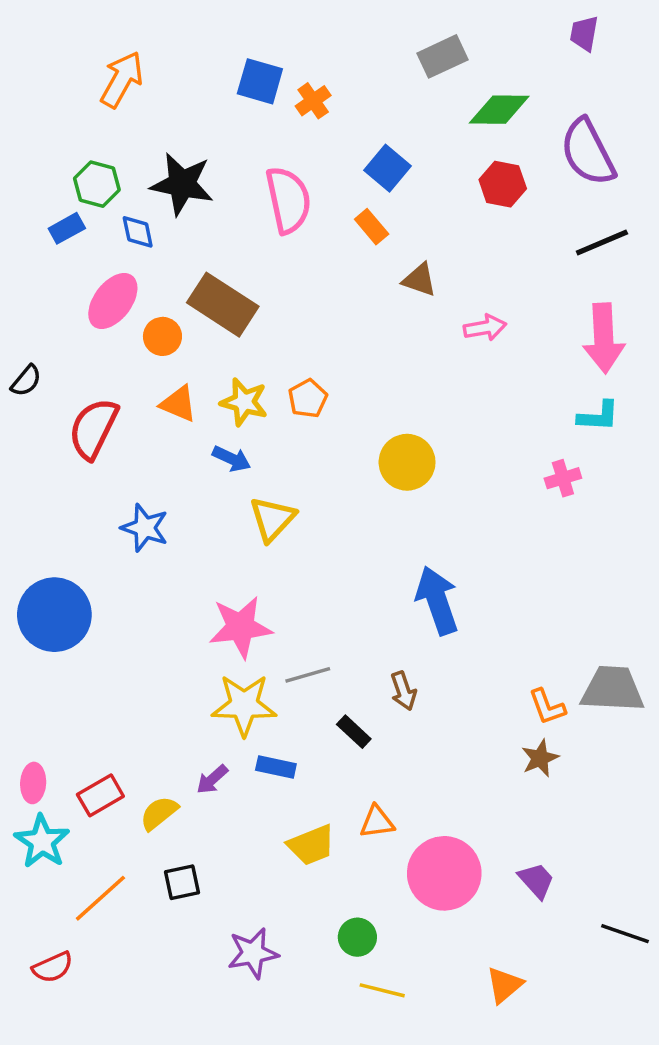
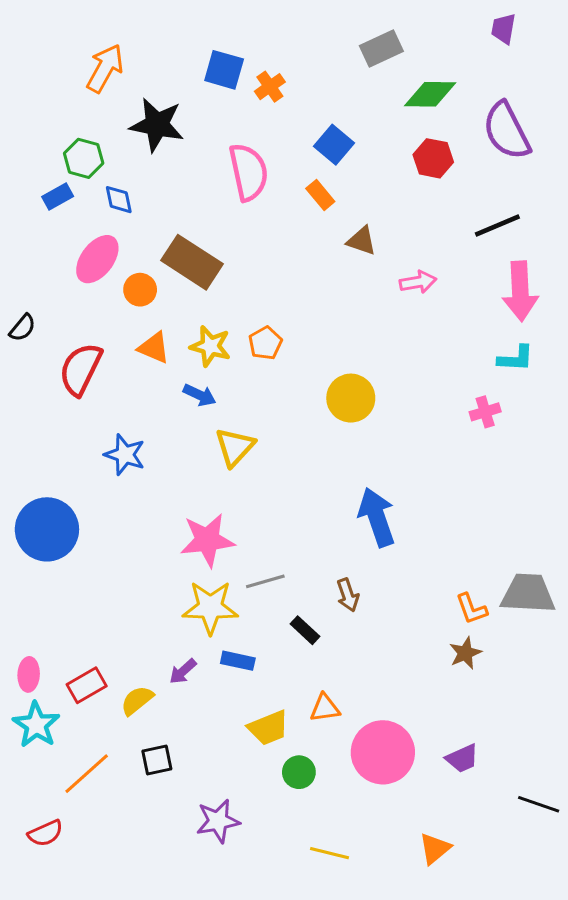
black star: (182, 184) -> (157, 125), moved
black line: (602, 243) -> (497, 226), moved
purple trapezoid: (536, 880) -> (462, 758), turned 108
green circle: (357, 937) -> (299, 772), moved

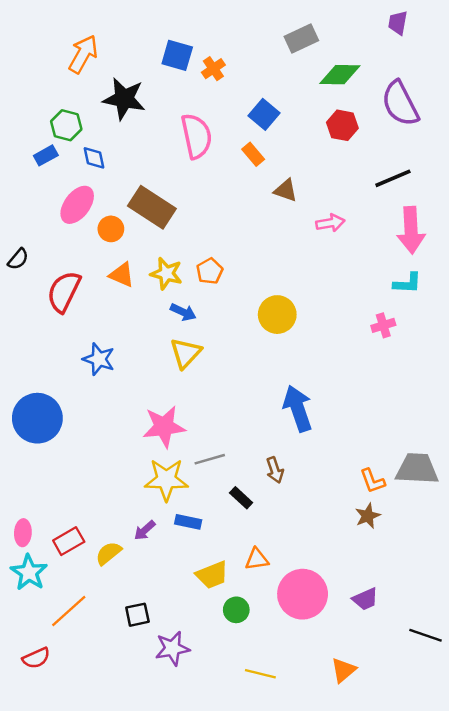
blue arrow: (200, 395) -> (183, 312), moved
black square: (157, 760) -> (137, 615), moved

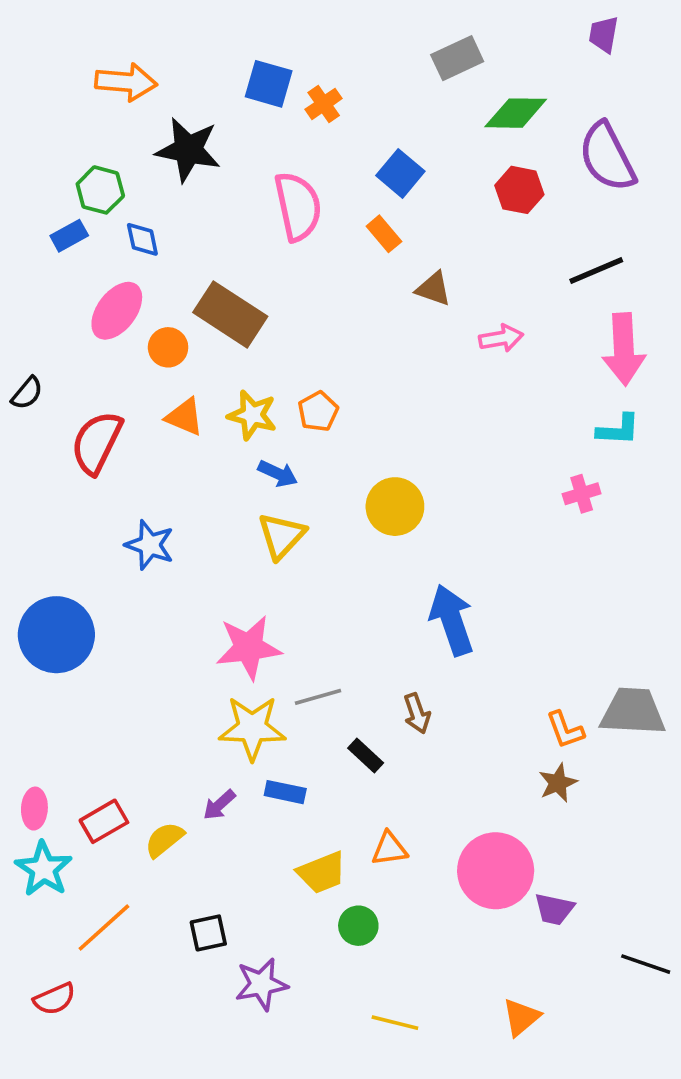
orange arrow: (83, 54) -> (126, 82), turned 66
yellow circle: (277, 315) -> (395, 507), moved
pink circle: (303, 594) -> (496, 871), moved
purple trapezoid: (365, 599) -> (554, 909), turned 36

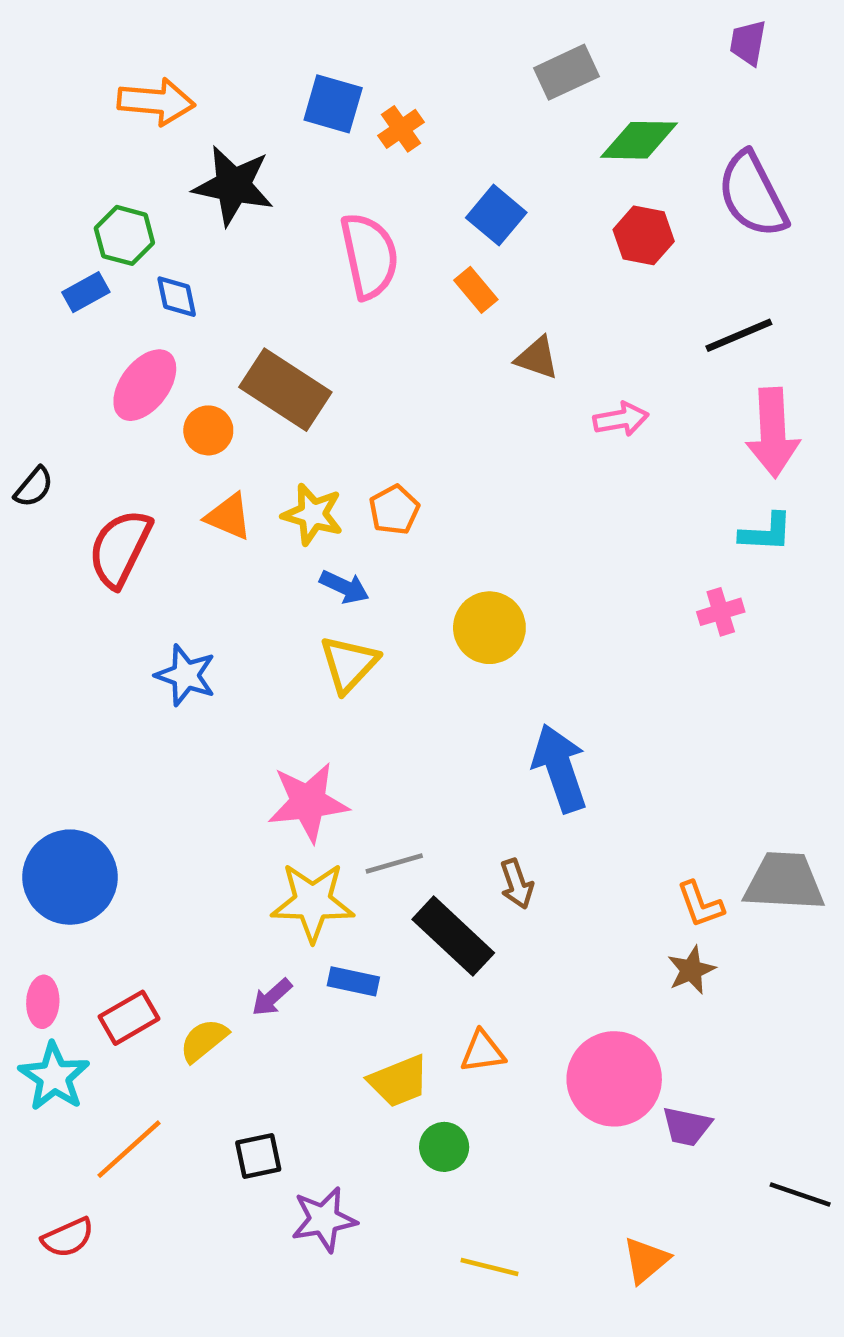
blue circle: (56, 635) -> (70, 877), moved
black rectangle: (366, 755) -> (453, 936), size x1.8

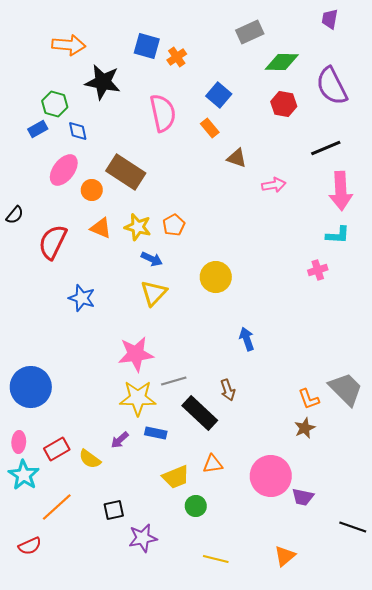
blue arrow: (560, 768) -> (247, 339), size x0.6
gray trapezoid: (784, 882) -> (346, 389), turned 42
yellow semicircle: (204, 1040) -> (90, 459), turned -105

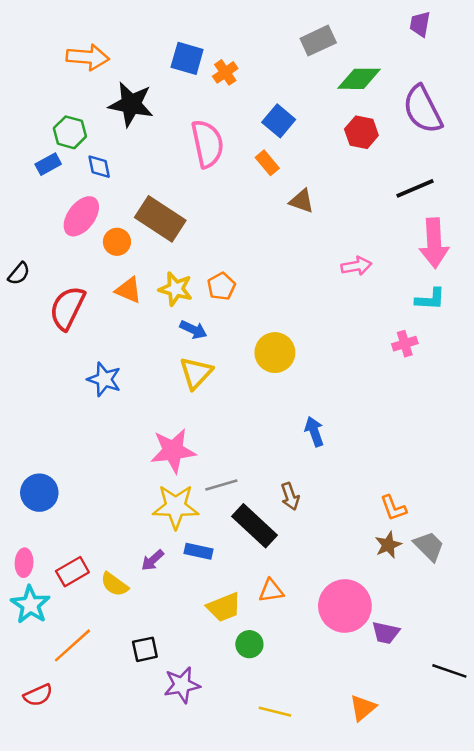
pink arrow: (274, 185) -> (356, 266), moved
blue circle: (31, 387) -> (39, 493), size x0.7
gray trapezoid: (346, 389) -> (429, 546), moved, size x0.7

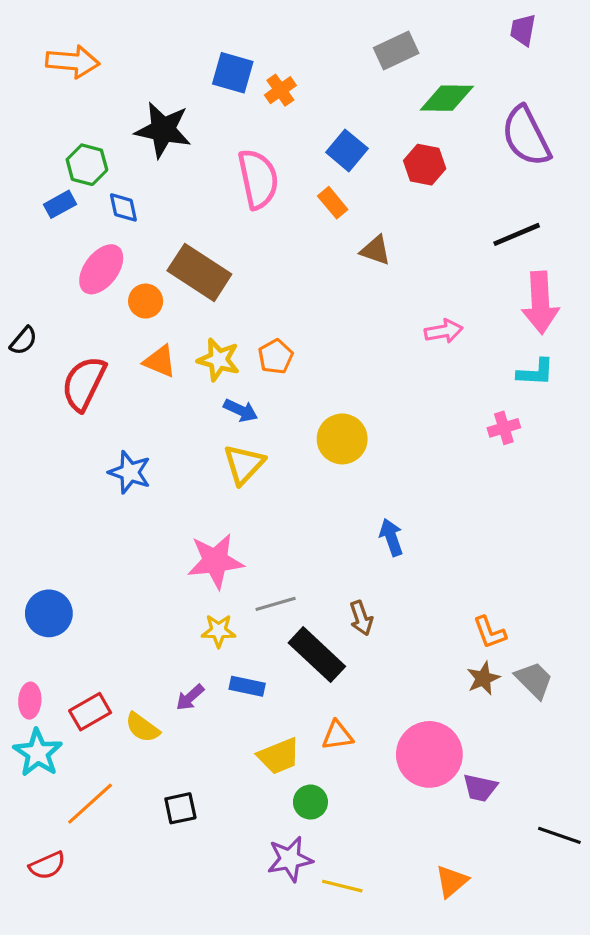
orange arrow: (88, 57) -> (73, 62), moved
red hexagon: (361, 132) -> (425, 165), moved
yellow star: (176, 507) -> (219, 631), size x0.6
purple star: (182, 685) -> (290, 859), moved

